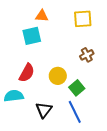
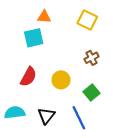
yellow square: (83, 19) -> (87, 20), turned 30
green square: (77, 88) -> (91, 93), moved
cyan semicircle: (14, 96) -> (15, 112), moved

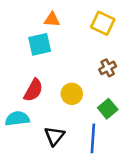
cyan semicircle: (15, 112) -> (17, 119), moved
blue line: (79, 118) -> (93, 138), turned 30

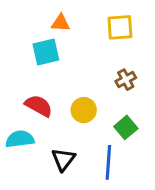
yellow square: (103, 23) -> (120, 27), turned -30
red semicircle: (33, 90) -> (39, 106), turned -90

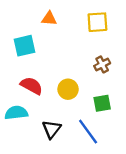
cyan square: (46, 52) -> (24, 46), moved
green square: (126, 127) -> (102, 103), turned 30
blue line: (108, 162) -> (88, 132), turned -40

